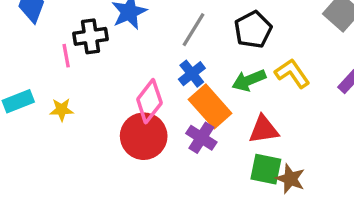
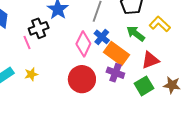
green arrow: (249, 80) -> (136, 33), turned 72
pink diamond: (149, 101) -> (83, 44), moved
green square: (266, 169) -> (144, 86), moved, turned -30

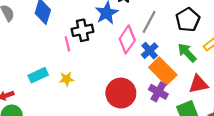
pink diamond: (83, 44) -> (127, 39), moved

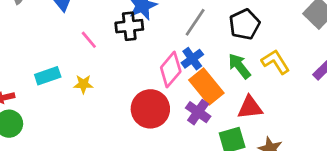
black cross: (83, 30) -> (129, 26), moved
pink diamond: (127, 39) -> (171, 70), moved
pink line: (67, 44) -> (89, 40), turned -32

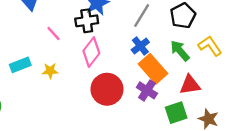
pink diamond: (171, 70) -> (91, 52), moved

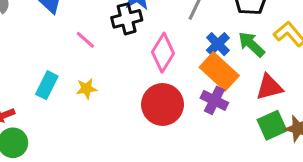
blue cross: (140, 46) -> (218, 44), moved
pink diamond: (91, 52) -> (163, 53), moved
cyan rectangle: (20, 65) -> (47, 85), turned -36
green square: (176, 113) -> (272, 125), moved

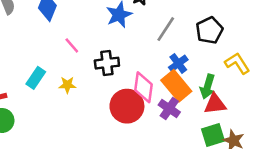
black cross: (127, 19) -> (107, 63), moved
green arrow: (251, 44) -> (208, 87), moved, turned -125
pink diamond: (163, 53) -> (143, 87), moved, turned -32

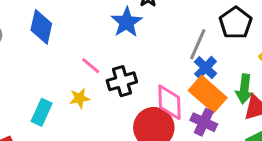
gray line: (166, 29) -> (198, 44), moved
pink line: (72, 45) -> (91, 66), moved
yellow star: (67, 85) -> (80, 98), moved

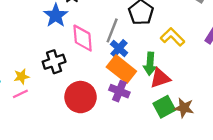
pink line: (91, 66) -> (20, 94), moved, turned -63
pink diamond: (169, 102) -> (83, 38), moved

